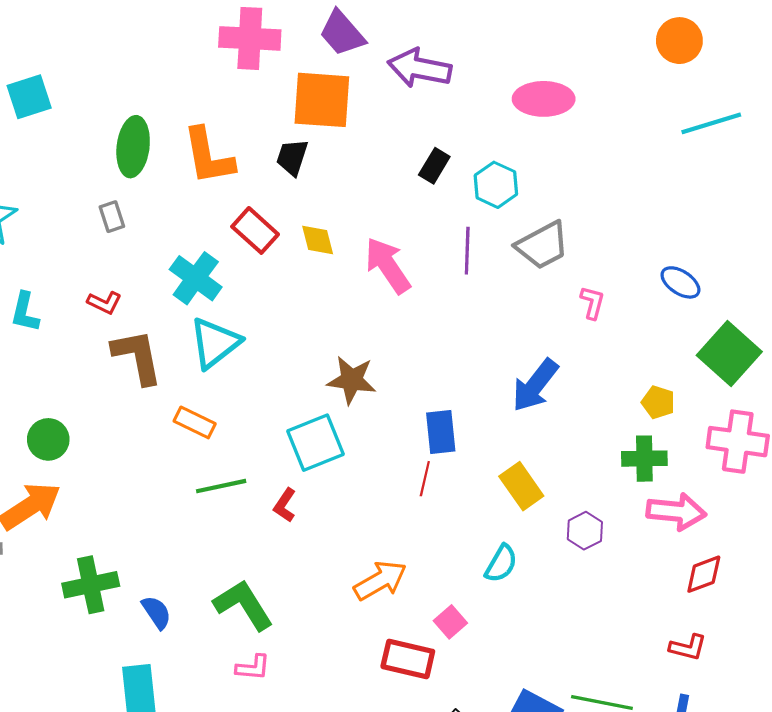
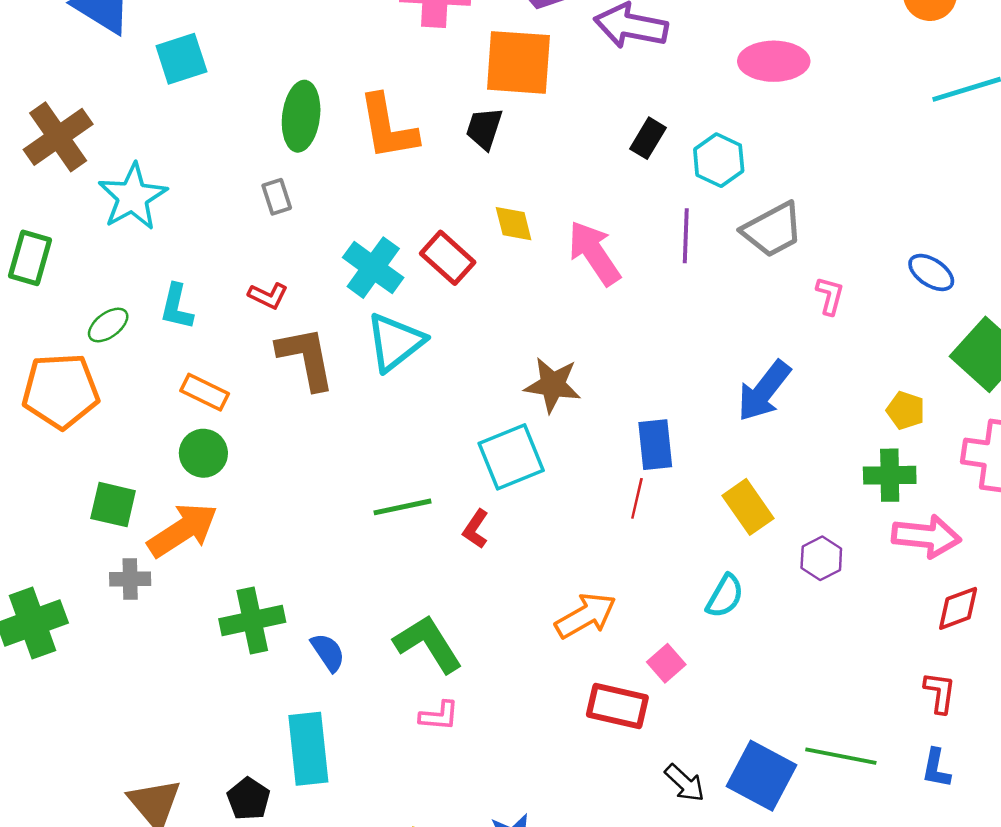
red rectangle: (255, 230) -> (448, 258), moved
orange rectangle: (195, 422) -> (205, 392), moved
red L-shape: (688, 647) -> (940, 693), turned -96

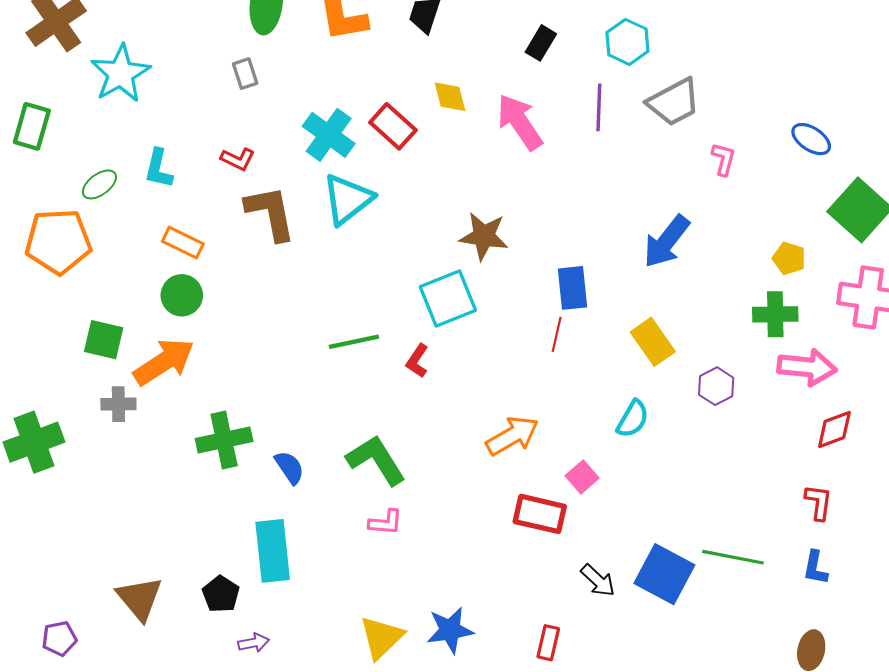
black rectangle: (648, 138) -> (541, 43), moved

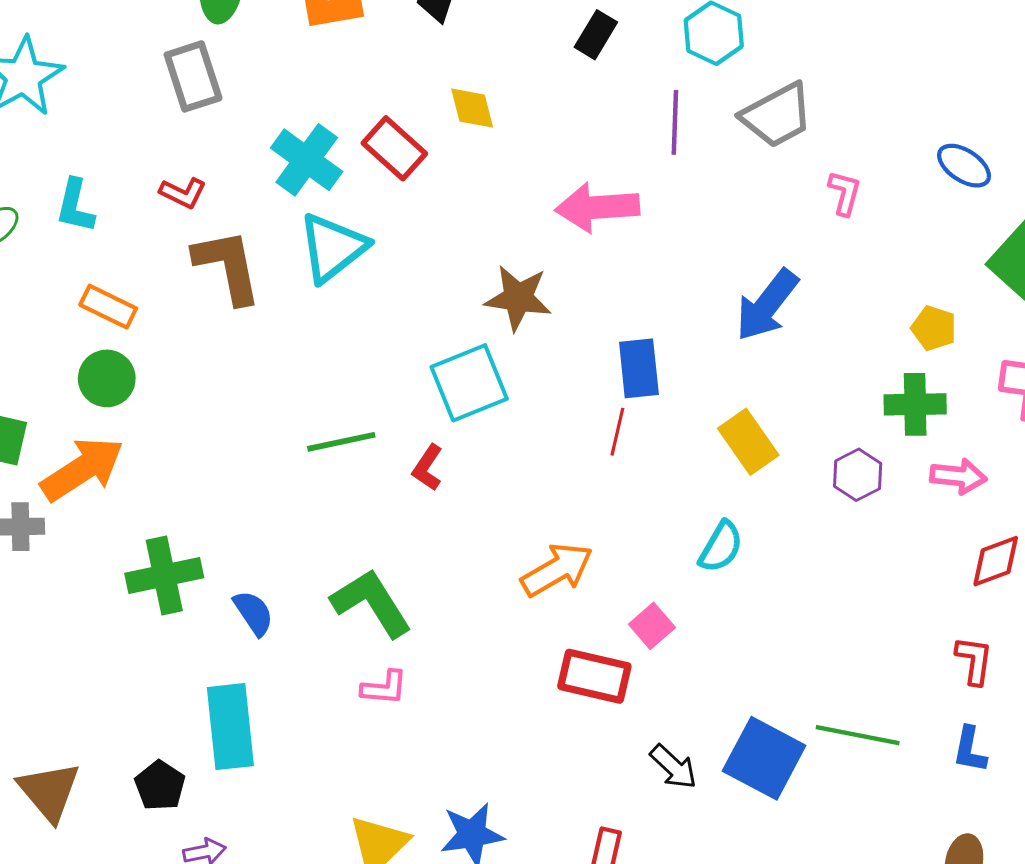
gray rectangle: (245, 74) -> (193, 76), size x1.6
pink arrow: (520, 122) -> (597, 207), moved, turned -60
pink arrow: (807, 367) -> (958, 476), size x0.7
purple hexagon: (716, 386) -> (858, 475), moved

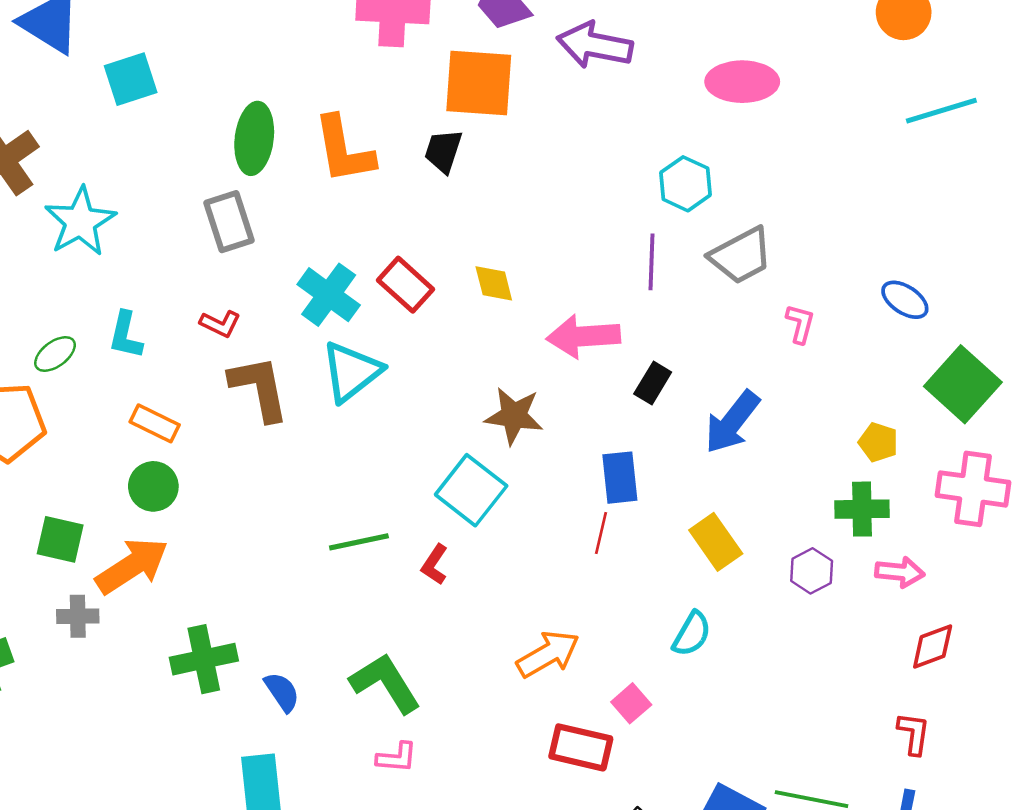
black rectangle: (596, 35) -> (653, 383), moved
yellow diamond: (472, 108) -> (494, 283), moved
cyan square: (469, 383) -> (471, 490), turned -30

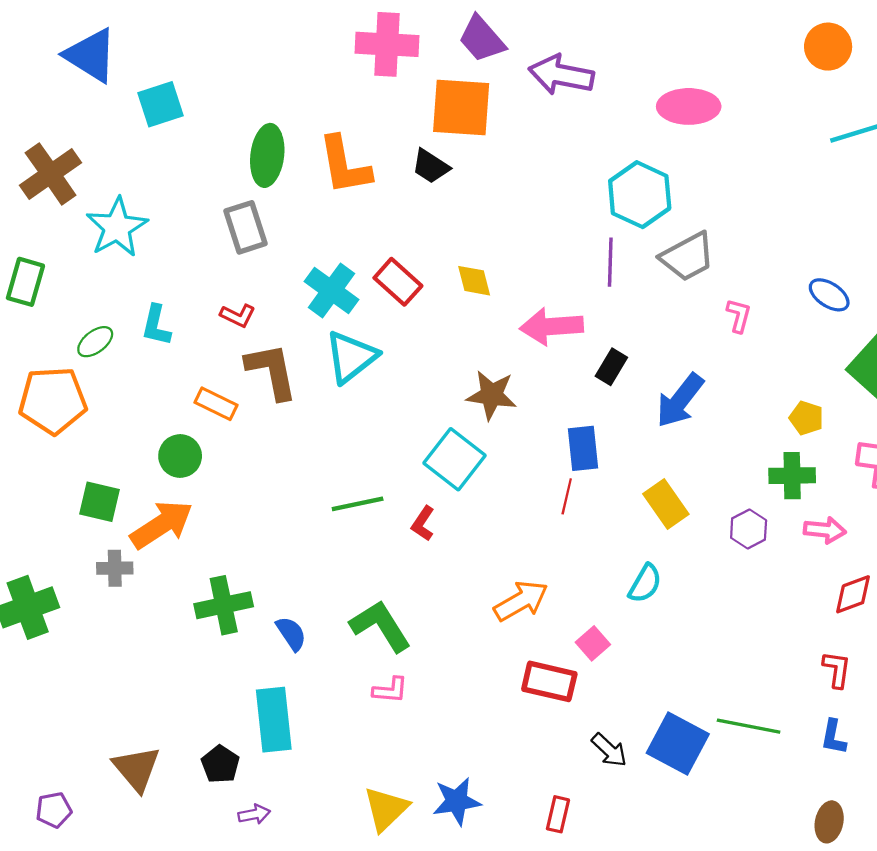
black trapezoid: (443, 151) -> (431, 166), turned -75
cyan hexagon: (685, 184) -> (640, 195), size x1.4
orange rectangle: (155, 423) -> (216, 404), moved

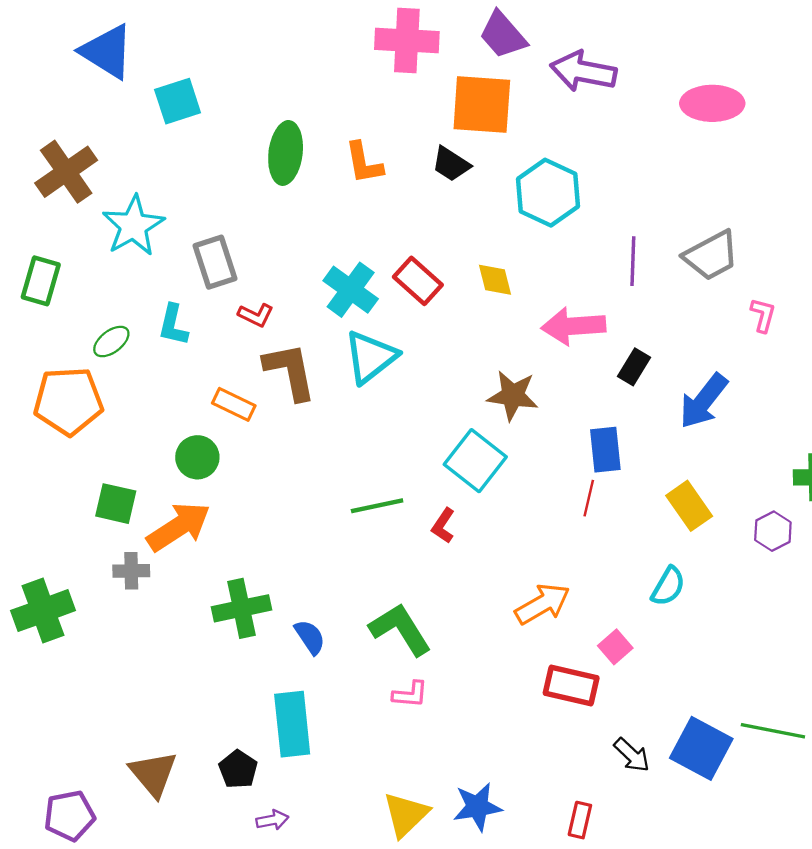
orange L-shape: (345, 165) -> (364, 163), size x0.7
cyan hexagon: (640, 195) -> (548, 193), moved
gray rectangle: (245, 227) -> (215, 262), moved
purple pentagon: (54, 810) -> (69, 816), size x1.4

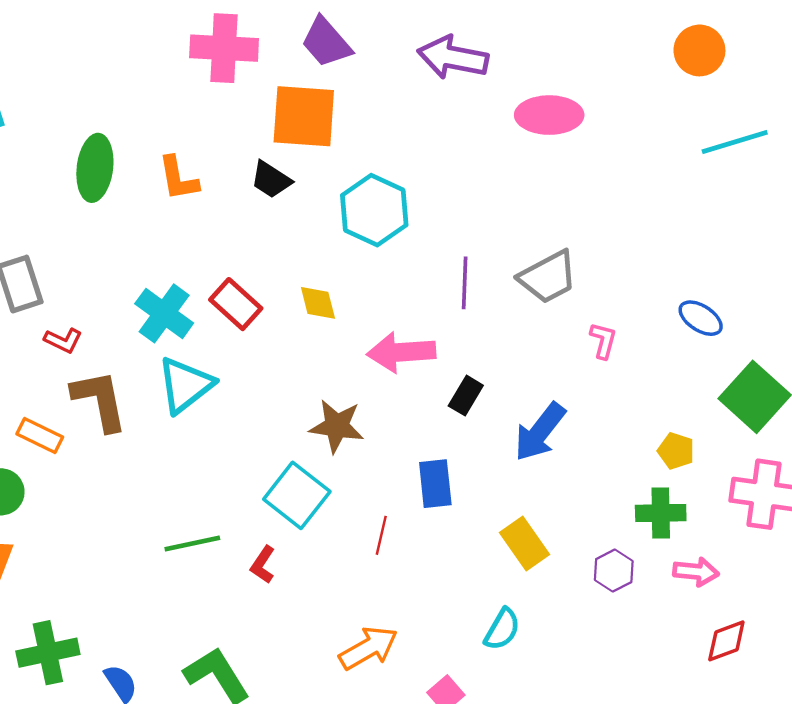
purple arrow: (583, 71) -> (453, 58), moved
red line: (589, 498) -> (381, 535), moved

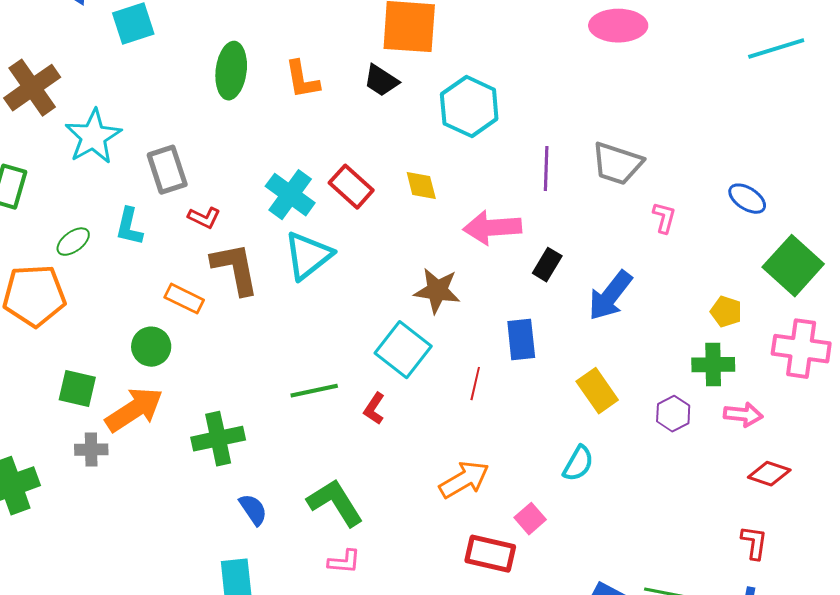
gray trapezoid: (548, 277) -> (617, 164), turned 46
red diamond: (726, 641) -> (769, 474), turned 39
green cross: (48, 653) -> (218, 439), moved

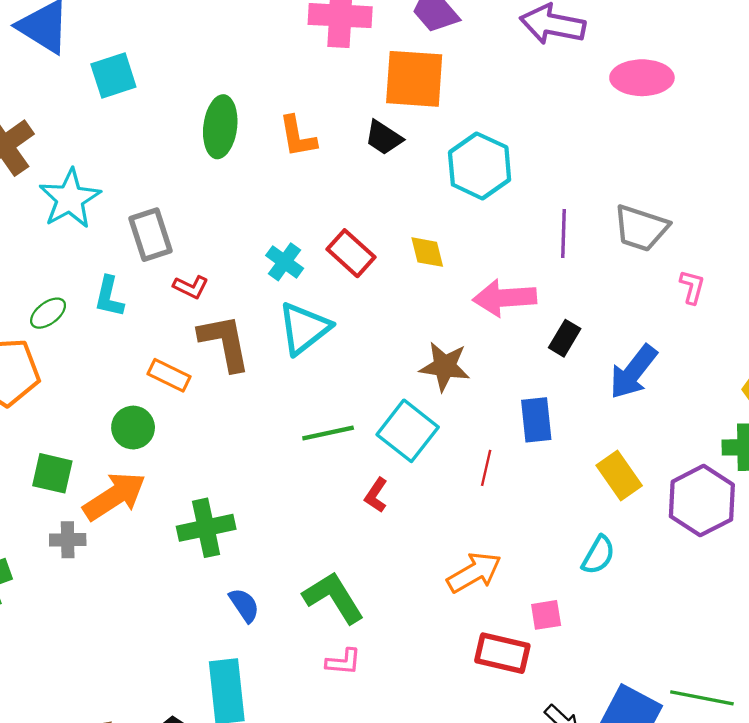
cyan cross: (290, 195) -> (285, 262), size x0.7
green line: (314, 391) -> (328, 433), moved
purple hexagon: (673, 414) -> (702, 501), size x1.8
pink square: (530, 519) -> (546, 615), turned 32

